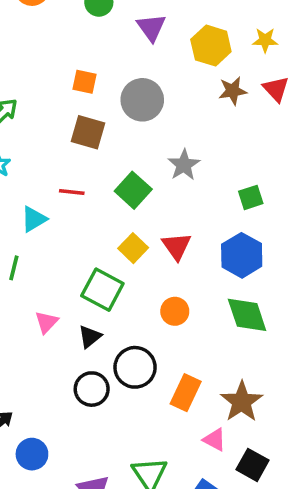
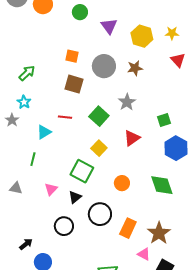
brown star: (233, 91) -> (135, 68), moved
red triangle: (177, 246) -> (132, 138), moved, turned 30
blue hexagon: (242, 255) -> (176, 148), moved
black circle: (92, 389) -> (64, 226), moved

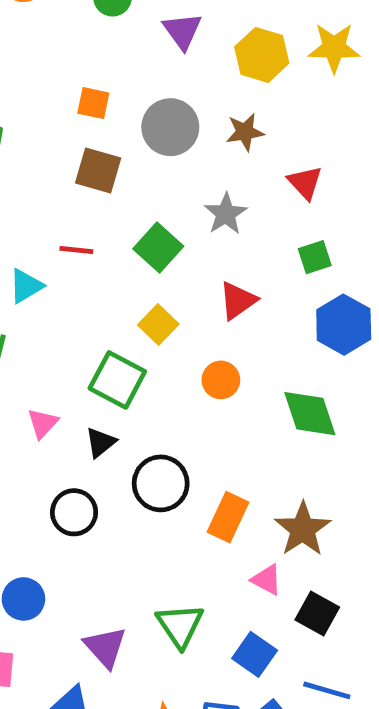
yellow star: (172, 33) -> (334, 48), size x1.5
red triangle: (178, 60) -> (305, 183), moved
orange circle: (122, 183) -> (221, 380), moved

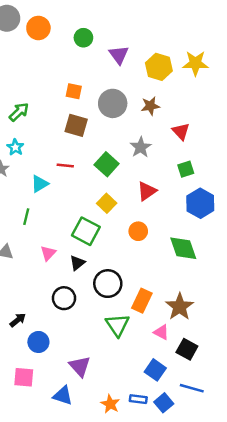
green triangle: (180, 625) -> (118, 325), moved

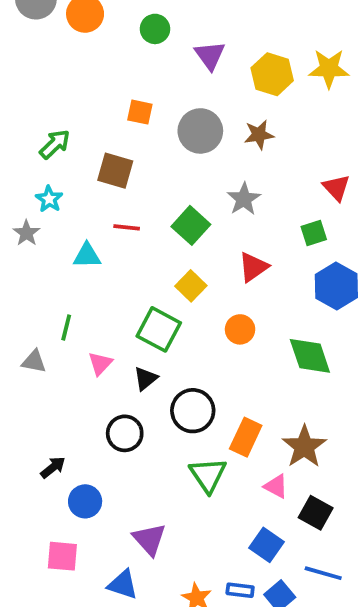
brown square: (76, 125) -> (115, 171), moved
red triangle: (181, 131) -> (336, 188), moved
cyan triangle: (40, 184) -> (87, 256), turned 30
green line: (26, 217) -> (66, 328), moved

